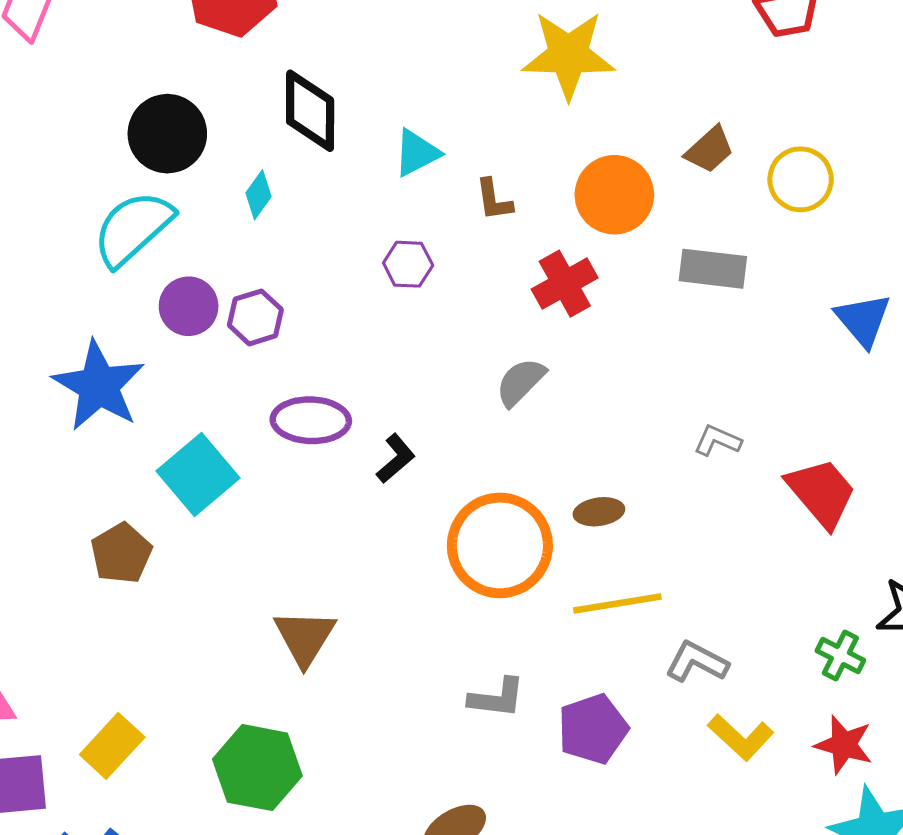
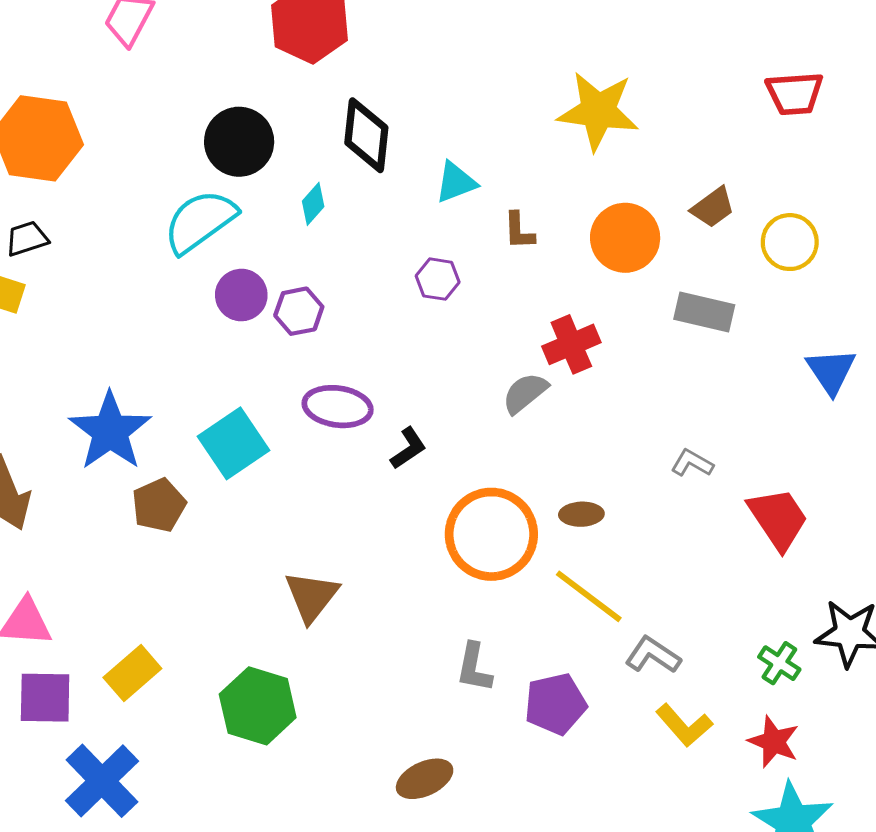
red cross: (565, 284) -> (571, 344), moved
blue star: (99, 386) -> (110, 431), moved
yellow line: (617, 603) -> (589, 596), turned 40
gray L-shape: (497, 698) -> (474, 668), turned 88

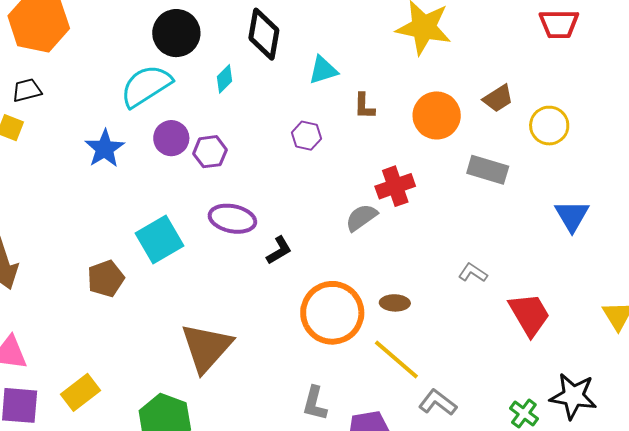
blue star: (110, 431) -> (105, 149), moved, size x0.7
brown triangle: (312, 596) -> (206, 348), size x1.4

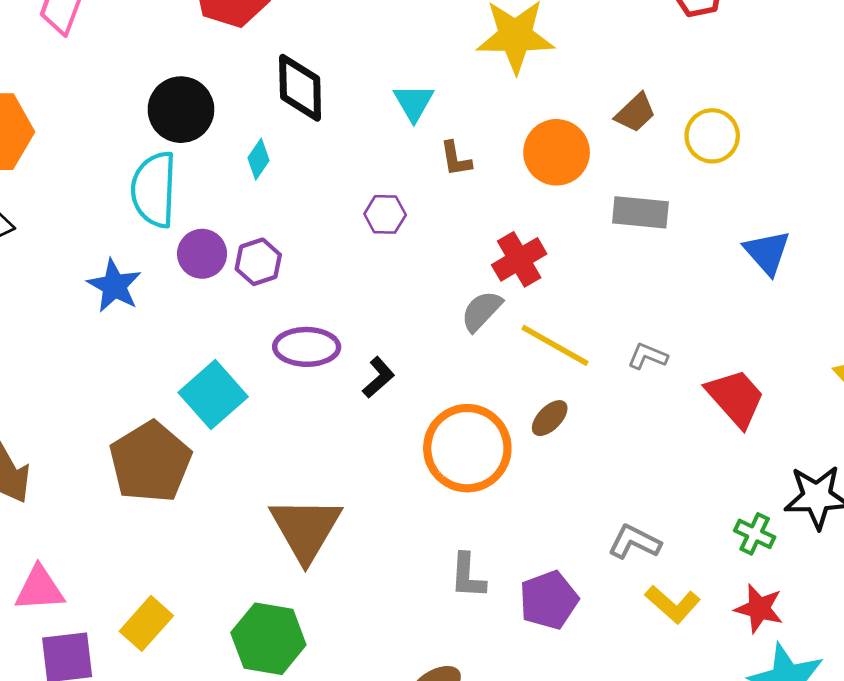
cyan triangle: (323, 70) -> (414, 102), moved, turned -32
cyan semicircle: (146, 86) -> (154, 190), turned -44
brown pentagon: (106, 279) -> (150, 462), size x1.6
brown ellipse: (395, 303) -> (550, 418), turned -36
yellow line: (396, 359) -> (555, 345), moved

